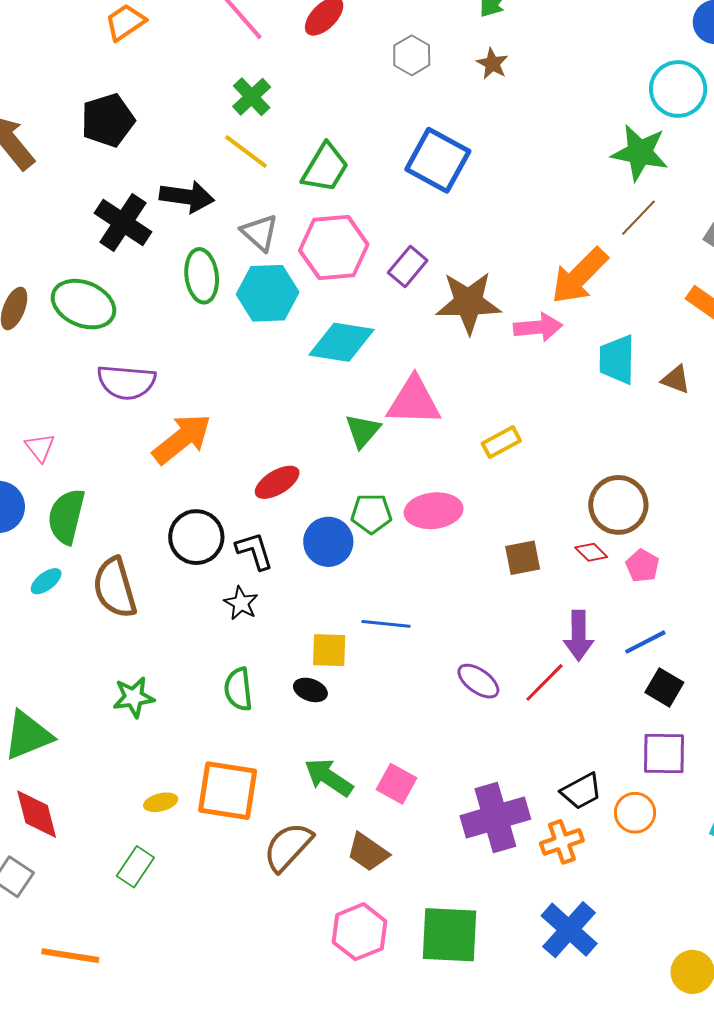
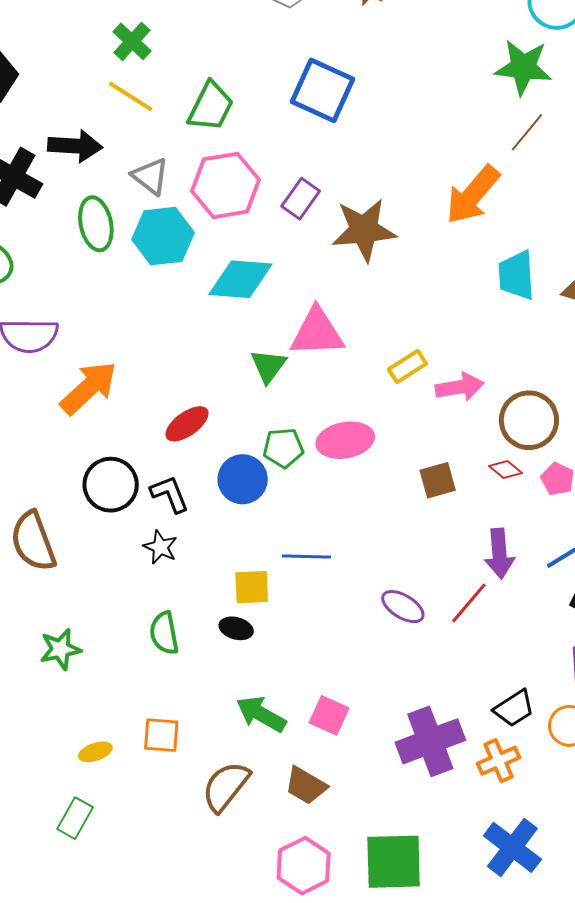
pink arrow: (538, 327) -> (460, 387), moved
orange square: (228, 791) -> (161, 735), size x0.6

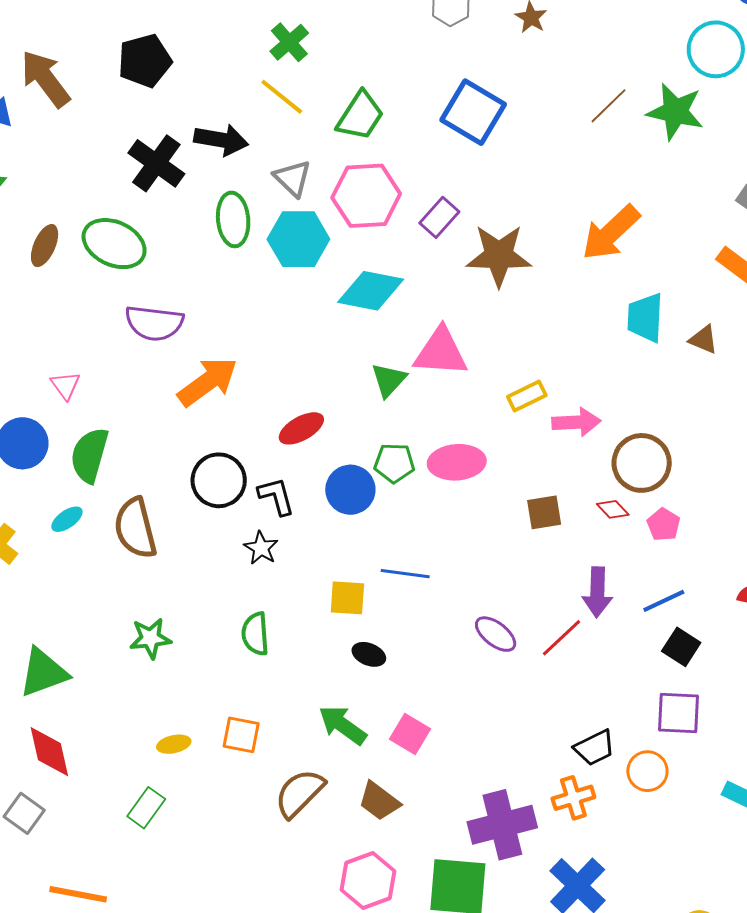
brown line: (527, 132) -> (609, 106), moved
black ellipse: (236, 628) -> (369, 654), moved
purple cross: (430, 741) -> (502, 825), moved

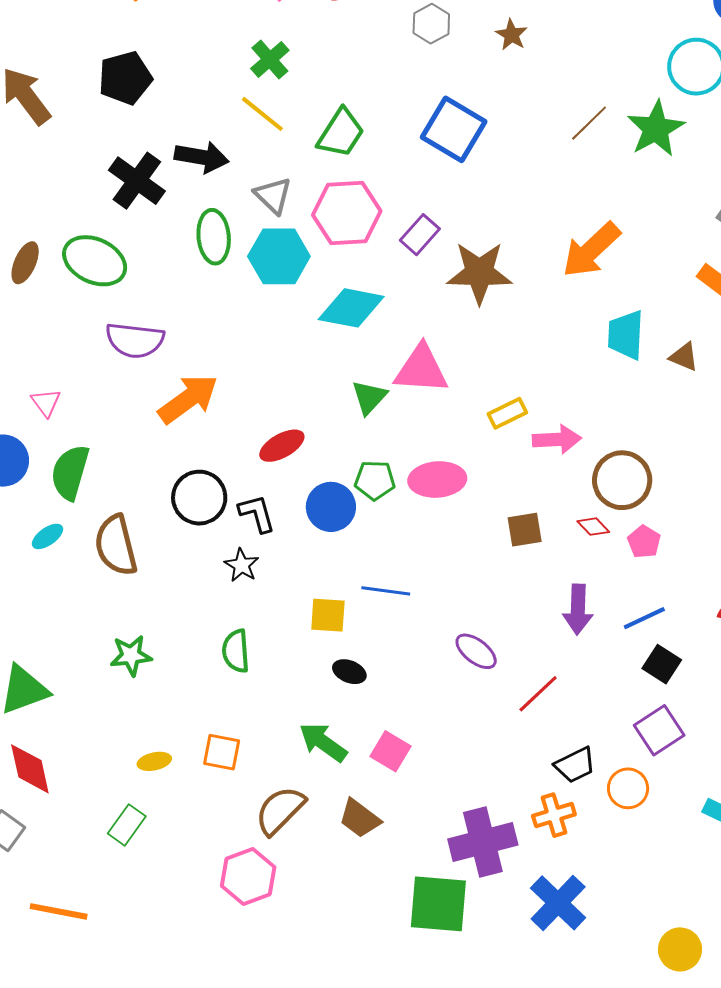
green star: (675, 112) -> (656, 129), turned 30
red line: (562, 638) -> (538, 694), moved
purple square: (679, 713) -> (659, 730), turned -36
pink hexagon: (368, 880) -> (248, 876), moved

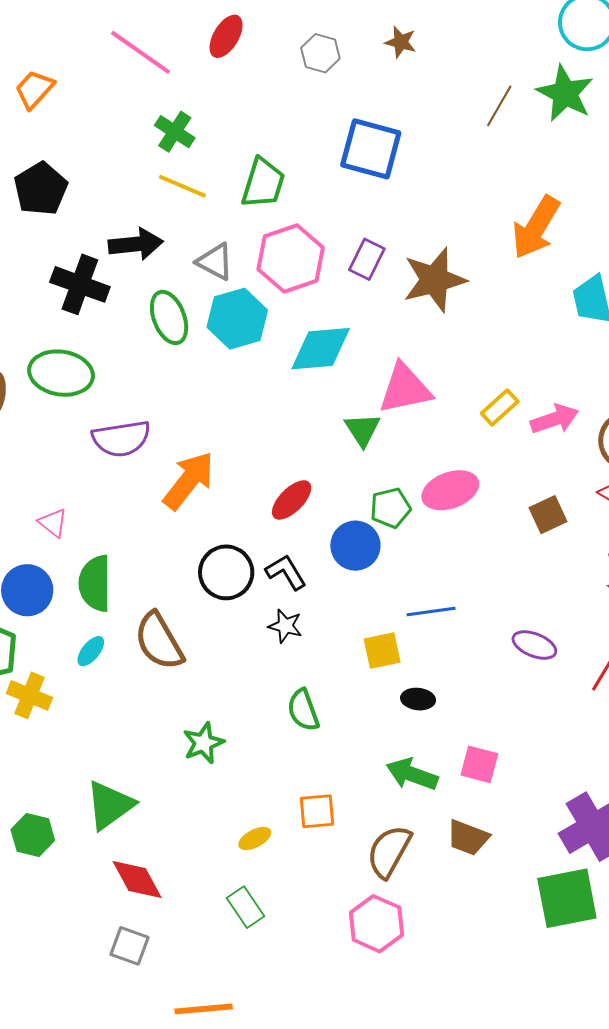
green rectangle: (127, 825) -> (246, 907), turned -54

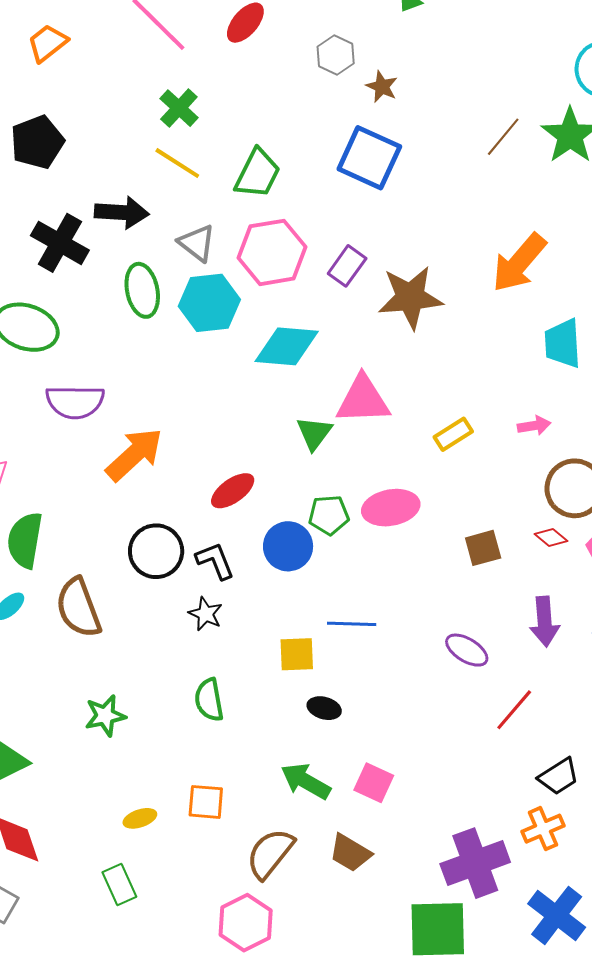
brown star: (401, 42) -> (382, 87), moved
pink arrow: (555, 419) -> (534, 426), moved, size x0.7
purple ellipse: (534, 645) -> (467, 650), moved

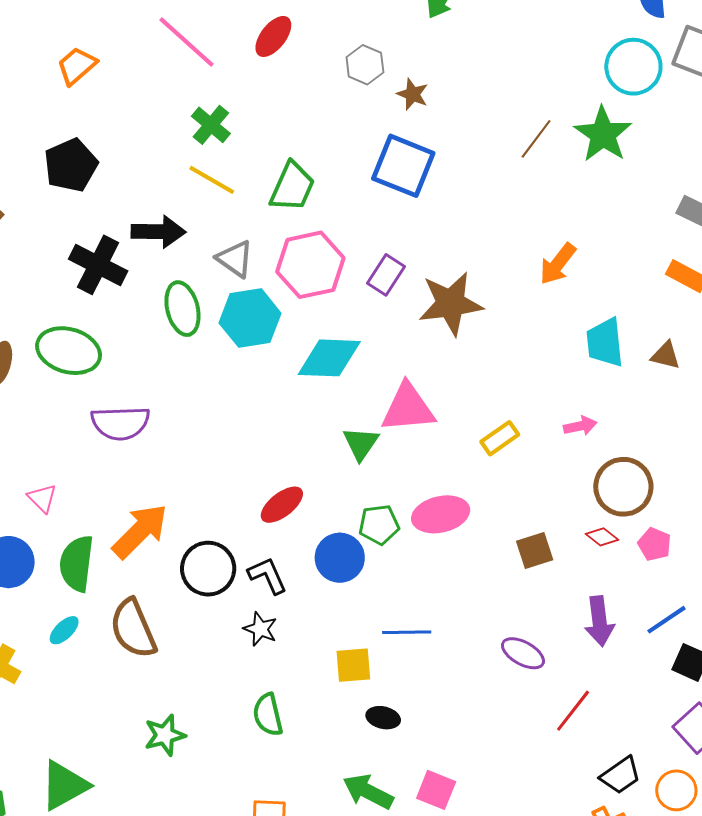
orange arrow: (519, 263) -> (558, 264), size x0.7
orange arrow: (134, 454) -> (140, 531), moved

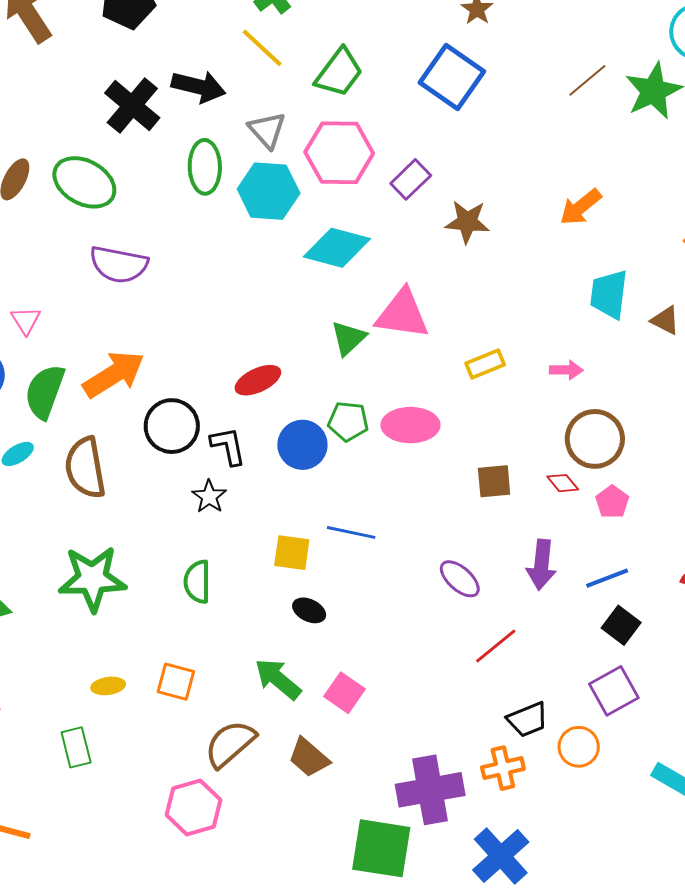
brown star: (451, 304) -> (467, 222), size x0.7
green star: (165, 735) -> (92, 579), size x1.6

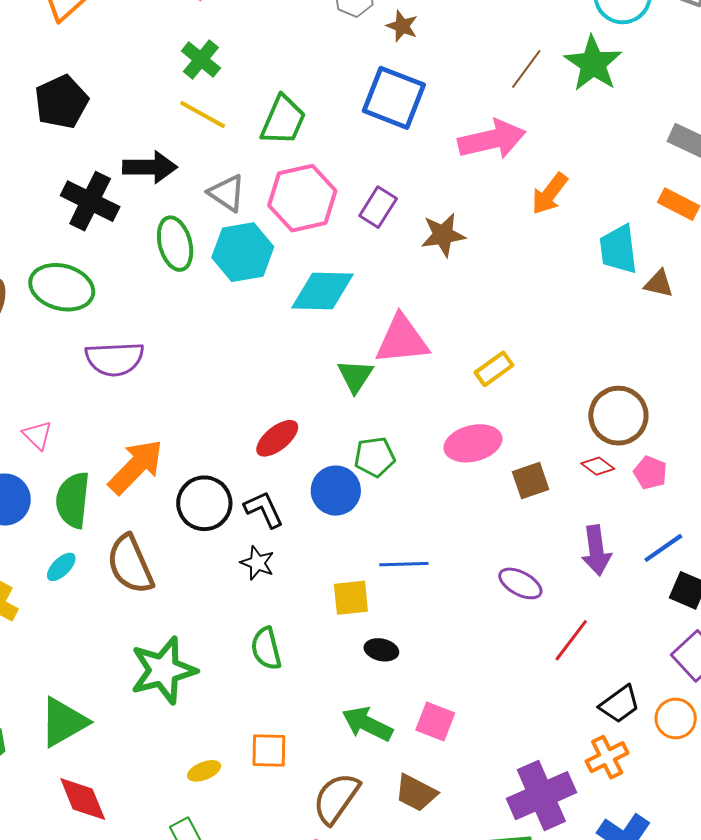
cyan trapezoid: (609, 294) -> (618, 249), moved
pink arrow: (566, 370) -> (492, 139), moved, size x2.0
pink ellipse: (410, 425) -> (473, 443), moved

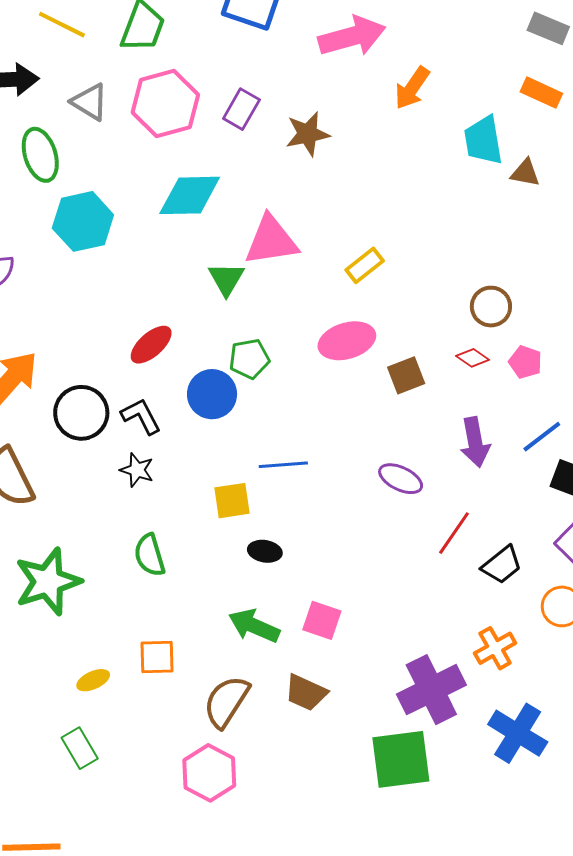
cyan hexagon: (243, 252) -> (83, 221), moved
brown circle: (618, 416) -> (491, 307), size x0.7
black trapezoid: (620, 704) -> (502, 565), moved

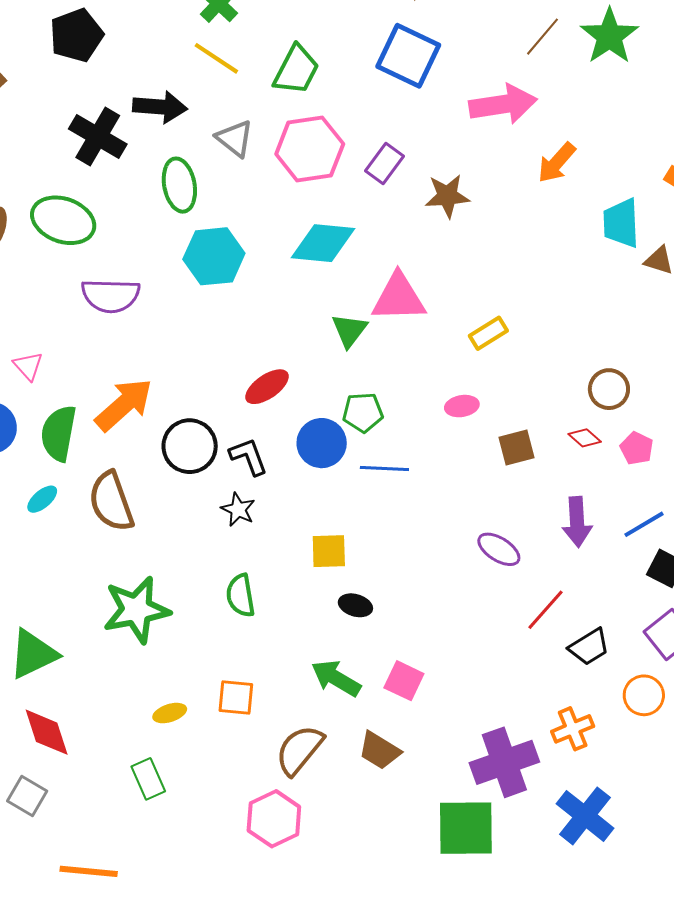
pink ellipse: (347, 341) -> (462, 406), size x0.6
blue line: (283, 465) -> (384, 469), moved

